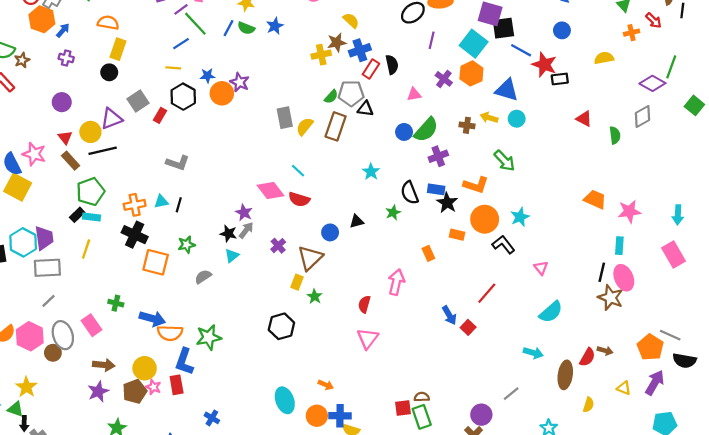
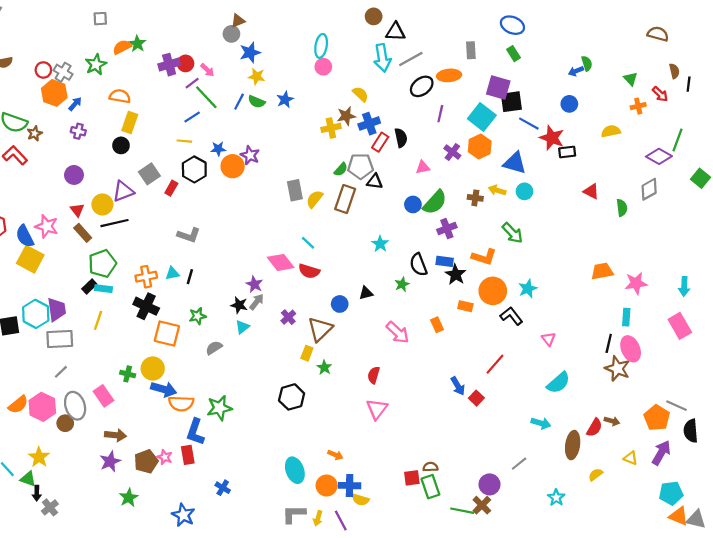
orange trapezoid: (595, 199) -> (602, 271), turned -35
pink arrow: (396, 282) -> (398, 332), moved, turned 120
black semicircle: (685, 361) -> (691, 431), turned 75
yellow circle: (145, 368) -> (153, 369), moved
yellow semicircle: (588, 405) -> (596, 475), turned -144

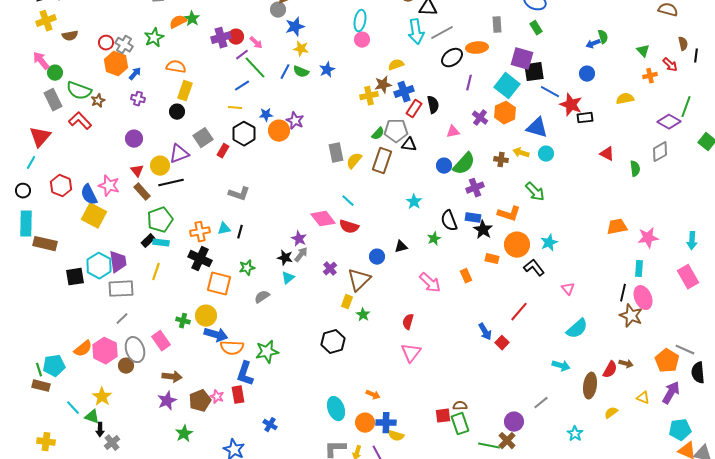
yellow semicircle: (360, 94) -> (396, 65), turned -63

